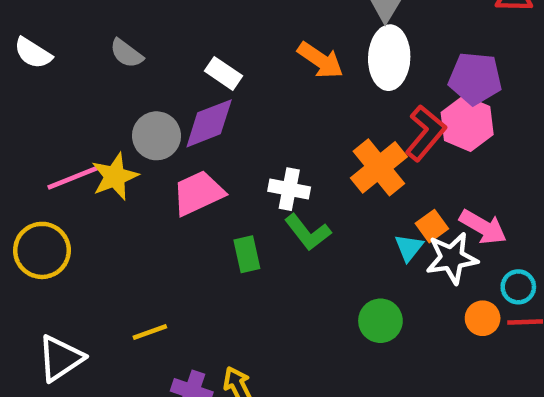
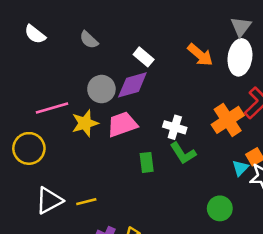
yellow star: (115, 176) -> (85, 123), moved
white triangle: (60, 358) -> (49, 200), moved

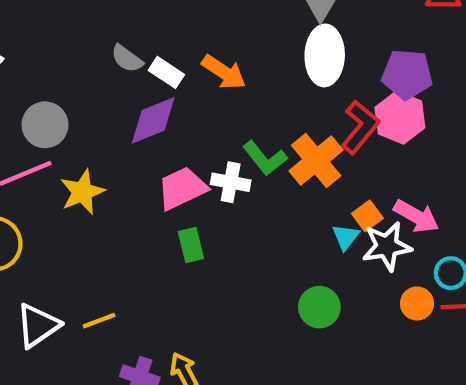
gray semicircle: (89, 40) -> (127, 59), moved
orange arrow: (200, 55) -> (224, 72), moved
gray circle: (101, 89) -> (45, 125), moved
pink trapezoid: (122, 124) -> (182, 188), moved
green L-shape: (183, 153) -> (265, 158), moved

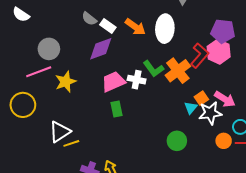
white ellipse: (325, 55) -> (165, 29), moved
white triangle: (38, 325) -> (60, 132), moved

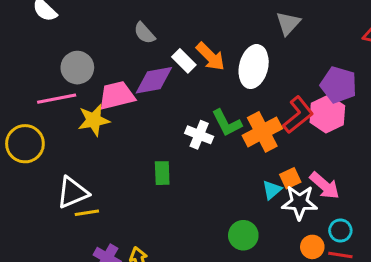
white rectangle: (108, 26) -> (184, 61), moved
pink trapezoid: (113, 82) -> (117, 95), moved

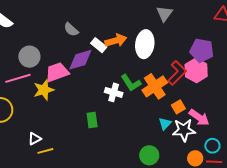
orange arrow: (210, 57) -> (116, 41), turned -55
orange square: (290, 178) -> (178, 107), moved
white triangle: (73, 193) -> (35, 139), size x0.6

